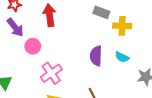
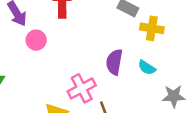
pink cross: (51, 73) -> (82, 88), moved

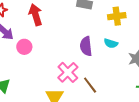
yellow cross: (152, 28) -> (117, 16), moved

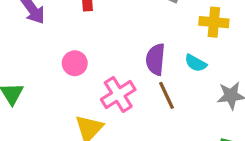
pink circle: (24, 47) -> (75, 63), moved
brown line: (90, 85) -> (167, 95), moved

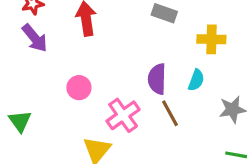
cyan semicircle: (196, 63) -> (196, 80), turned -95

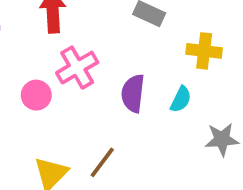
brown line: (170, 113) -> (102, 162), moved, turned 60
pink cross: (123, 115) -> (77, 68), moved

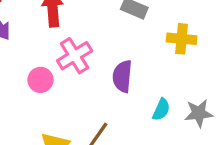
cyan semicircle: (181, 99) -> (161, 110), moved

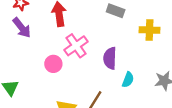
cyan semicircle: (161, 110) -> (128, 80), moved

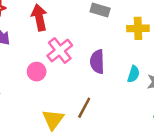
cyan semicircle: (128, 80) -> (134, 74), moved

